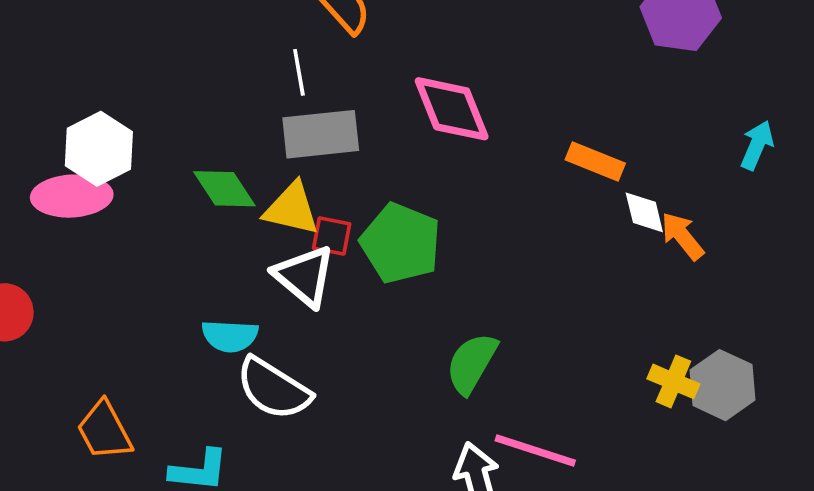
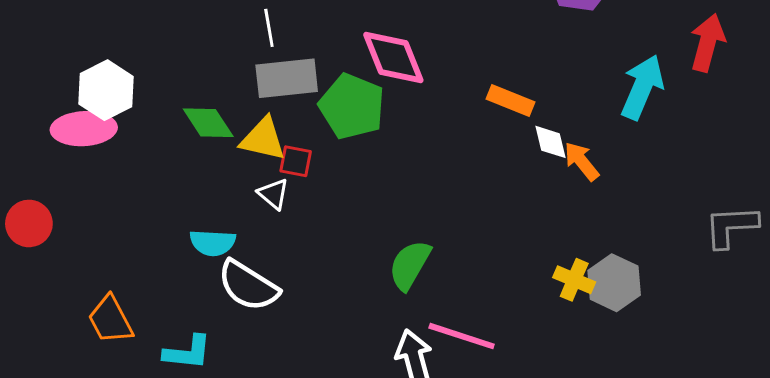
cyan arrow: (757, 145) -> (642, 87), size x1.6
green pentagon: (401, 243) -> (352, 106), moved
white triangle: (304, 276) -> (273, 194), size x0.6

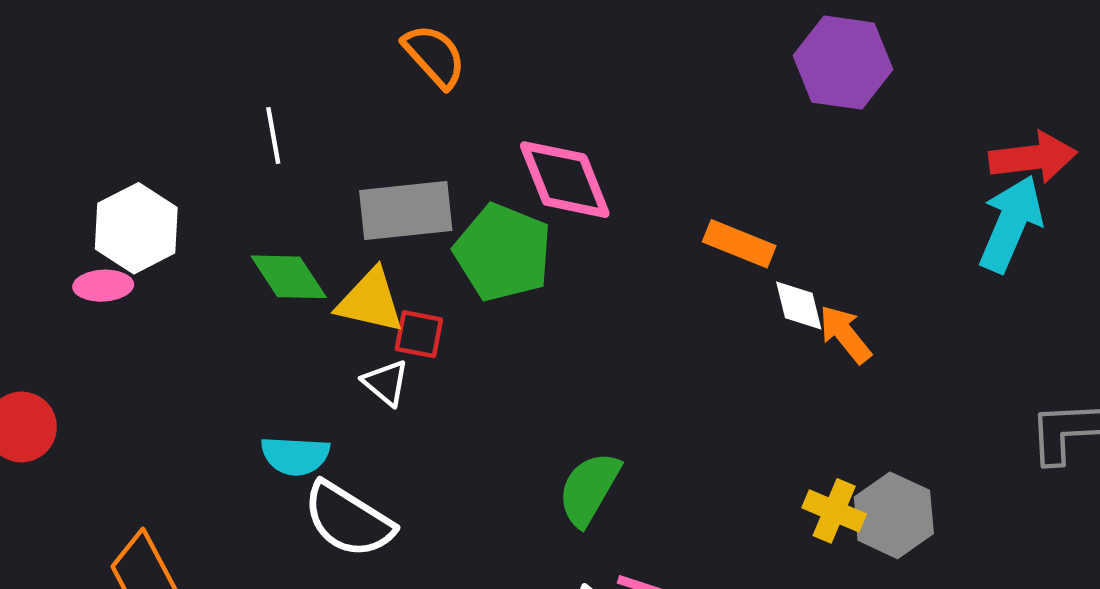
white line: (269, 28) -> (273, 135), moved
red arrow: (707, 43) -> (1033, 158), turned 68
cyan arrow: (642, 87) -> (1011, 224), moved
pink ellipse: (84, 129) -> (103, 286), size x0.6

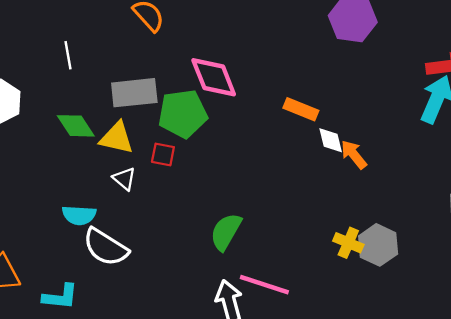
green pentagon: (503, 252) -> (183, 114), turned -30
red square: (419, 334) -> (163, 154), moved

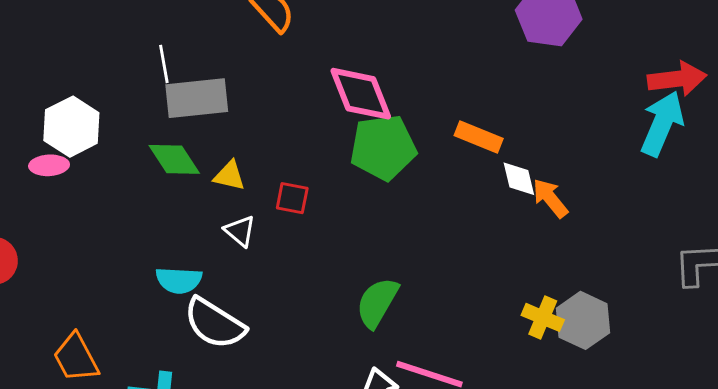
gray rectangle: (134, 93) -> (197, 98), moved
green pentagon: (183, 114) -> (383, 147), moved
yellow triangle: (117, 138) -> (230, 176), size x0.7

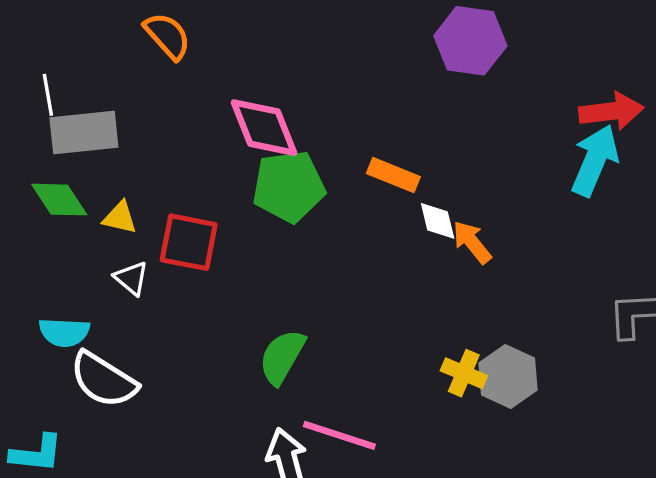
red square: (292, 198) -> (189, 242), size x1.6

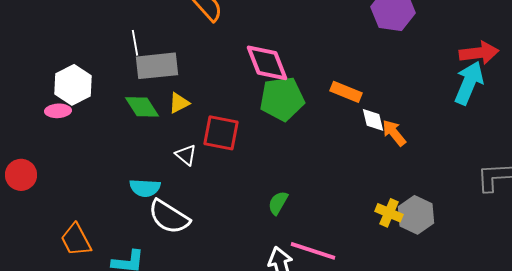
yellow triangle: (120, 218) -> (179, 103), moved, turned -40
green semicircle: (282, 357) -> (278, 203), size x0.7

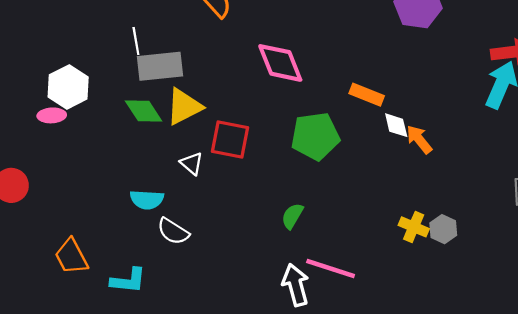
green pentagon: (282, 99) -> (315, 136), moved
yellow triangle: (179, 103) -> (184, 107), size x1.6
gray hexagon: (416, 215) -> (443, 229), size x0.7
white semicircle: (169, 217) -> (173, 231), size x0.7

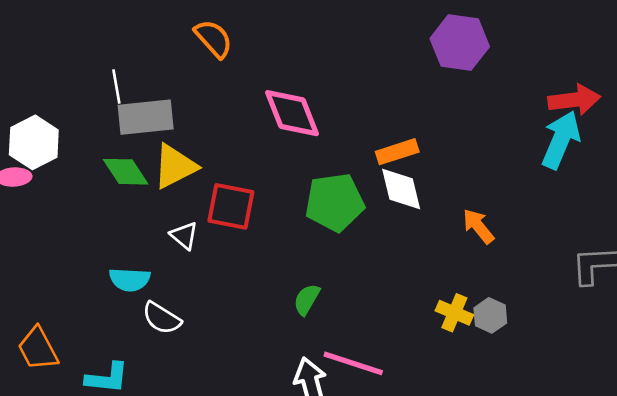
orange rectangle: (367, 95) -> (397, 152), turned -40
white diamond: (396, 125) -> (401, 189), moved, size x1.4
orange arrow: (419, 139) -> (478, 226), moved

